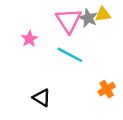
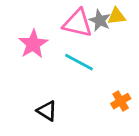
pink triangle: (69, 21) -> (78, 23), turned -44
pink star: (29, 39) -> (33, 44), size x1.5

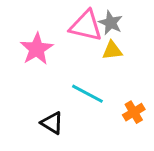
yellow triangle: (117, 16) -> (112, 50), moved
cyan line: (79, 62) -> (87, 94), moved

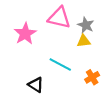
gray star: (111, 23) -> (86, 25), moved
yellow triangle: (112, 50) -> (84, 41), moved

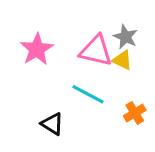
pink triangle: (59, 18) -> (96, 51), moved
yellow triangle: (84, 41) -> (122, 60), turned 32

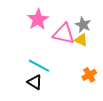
pink star: (37, 49) -> (38, 19), moved
cyan line: (88, 94) -> (39, 66), moved

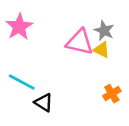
pink star: (38, 19) -> (19, 27), moved
cyan line: (39, 66) -> (22, 82), moved

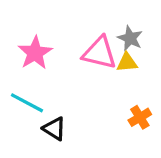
pink star: (19, 27) -> (35, 53), moved
yellow triangle: (102, 50) -> (127, 63), turned -30

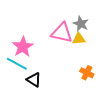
pink star: (35, 53) -> (23, 47), moved
orange cross: (140, 117) -> (87, 73), turned -32

